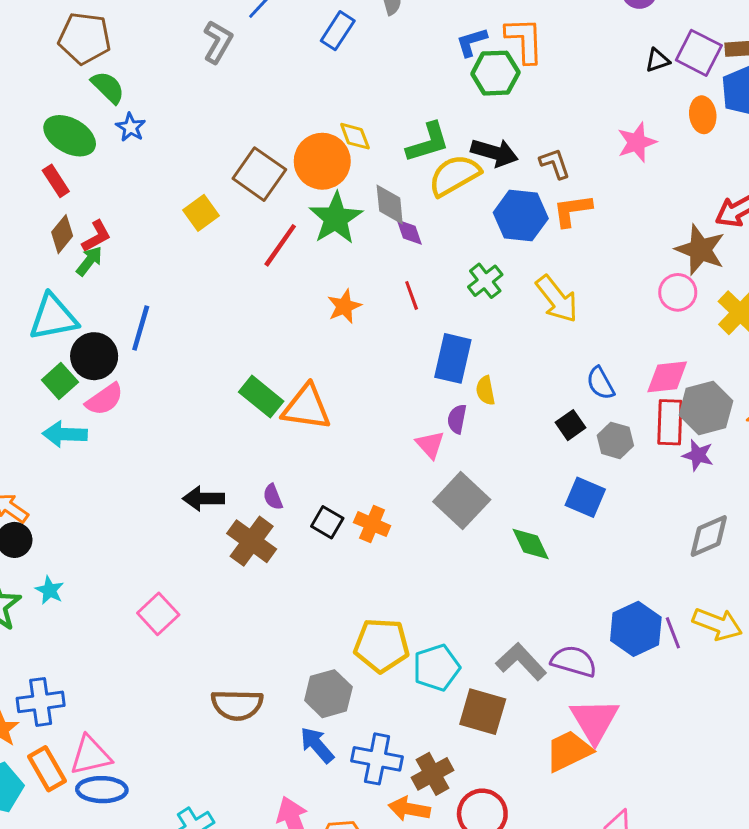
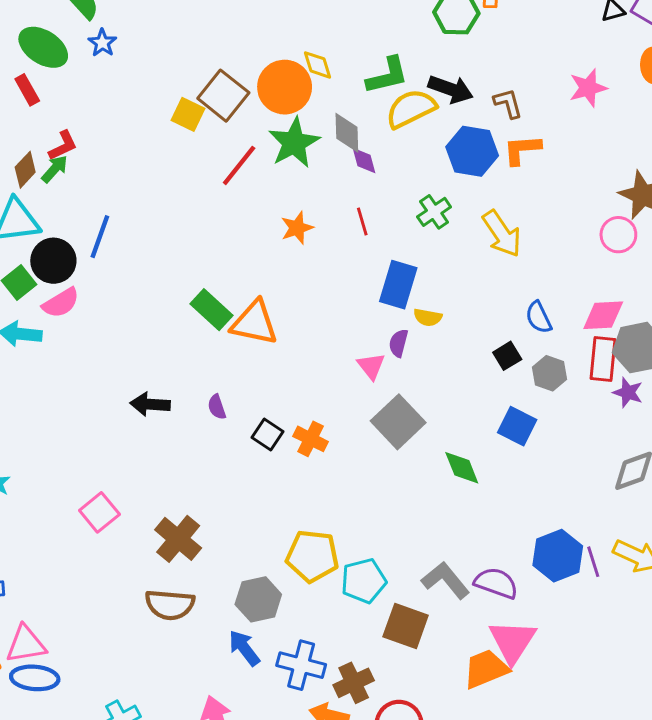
yellow square: (201, 213) -> (188, 114), moved, turned -32
brown diamond: (62, 234) -> (25, 170), moved
yellow semicircle: (486, 390) -> (428, 317), turned -72
brown cross: (252, 541) -> (178, 539), moved

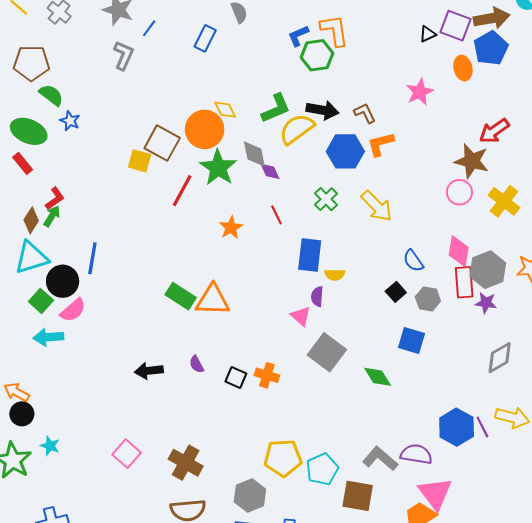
pink diamond: (603, 315) -> (459, 251), turned -68

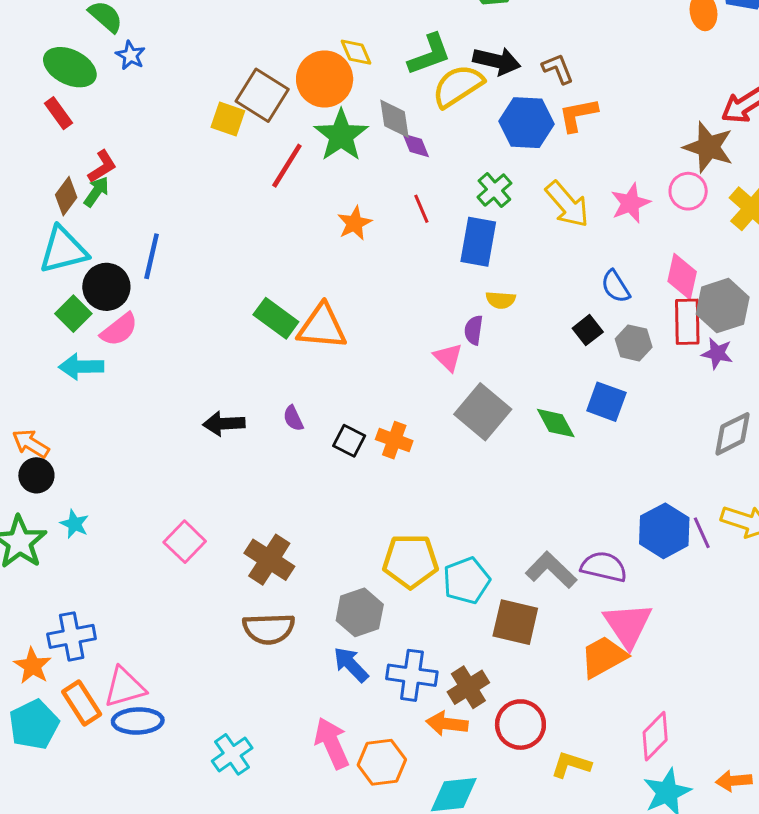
pink star: (420, 92) -> (630, 203), moved
blue rectangle: (310, 255) -> (478, 242), moved
green diamond: (378, 377) -> (556, 423), moved

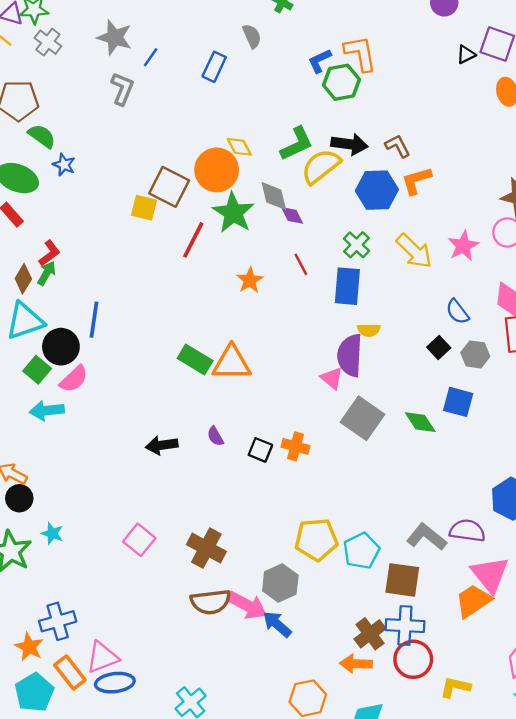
purple semicircle: (474, 330) -> (350, 355), size x1.8
blue cross: (412, 675) -> (405, 626), moved
pink arrow: (332, 743) -> (247, 605), moved, turned 147

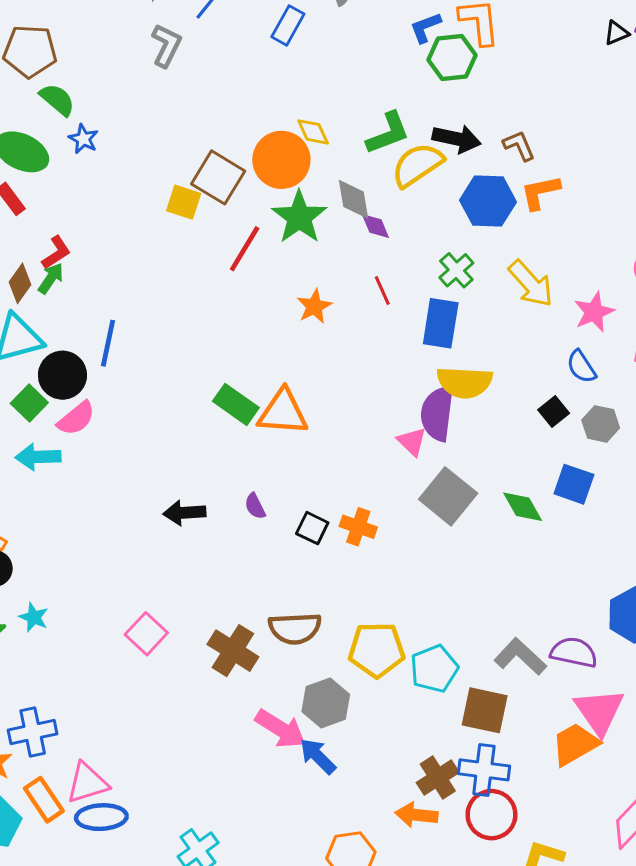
pink star: (463, 246) -> (594, 312), moved
yellow semicircle: (369, 330) -> (465, 382), size x1.8
brown semicircle: (211, 602) -> (295, 628), moved

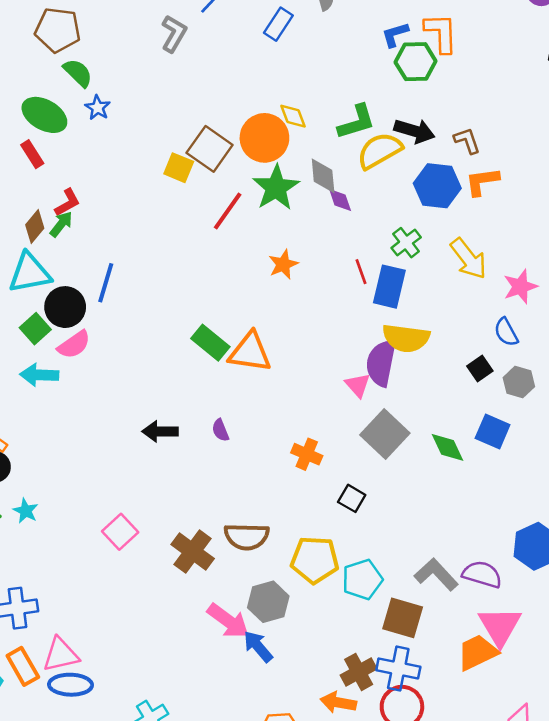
red line: (382, 290) -> (361, 272), moved
black square: (312, 528) -> (352, 498), moved

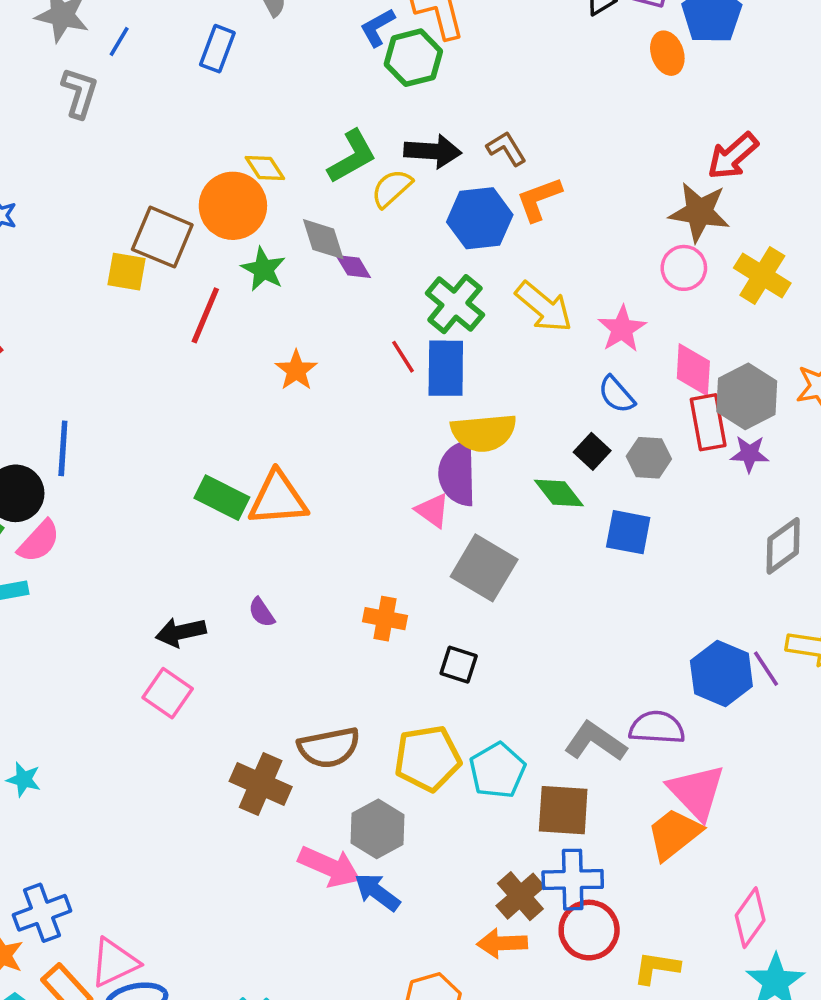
yellow semicircle: (380, 151) -> (392, 188), size x0.7
green star: (276, 188) -> (263, 269), size x0.7
green cross: (406, 243) -> (455, 304), size x1.4
green diamond: (448, 447) -> (559, 493), moved
pink square: (120, 532) -> (168, 693), moved

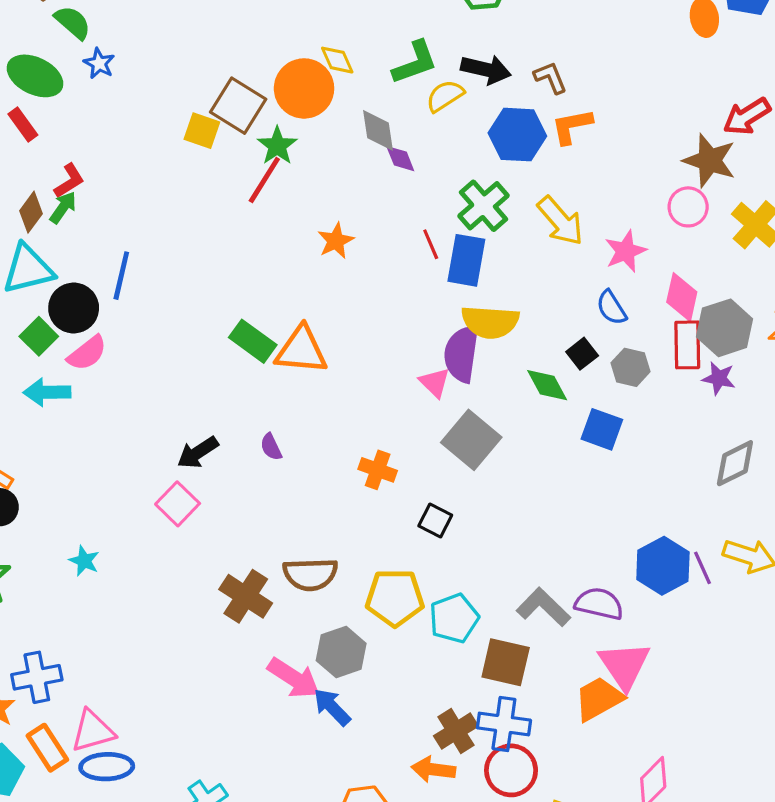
green star: (263, 269) -> (277, 146), moved
black arrow: (181, 632) -> (198, 453), turned -30
cyan star: (24, 779) -> (84, 561), moved

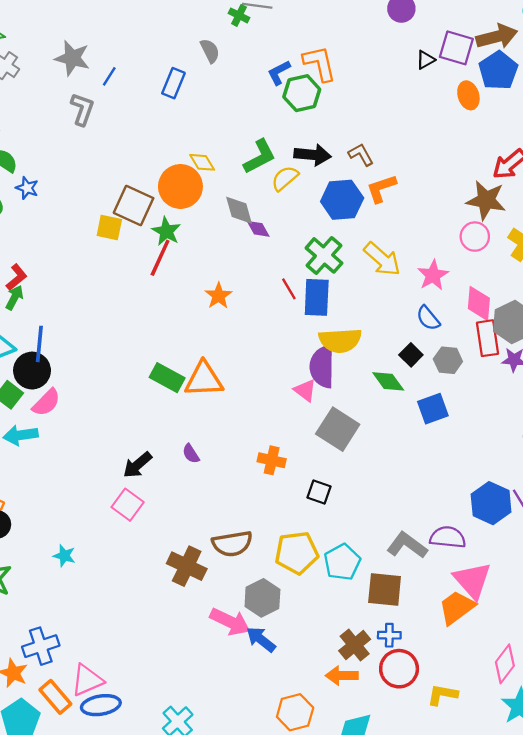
blue line: (121, 276) -> (39, 344), moved
blue square: (602, 429) -> (433, 409), turned -32
blue cross: (504, 724) -> (389, 635), size x0.6

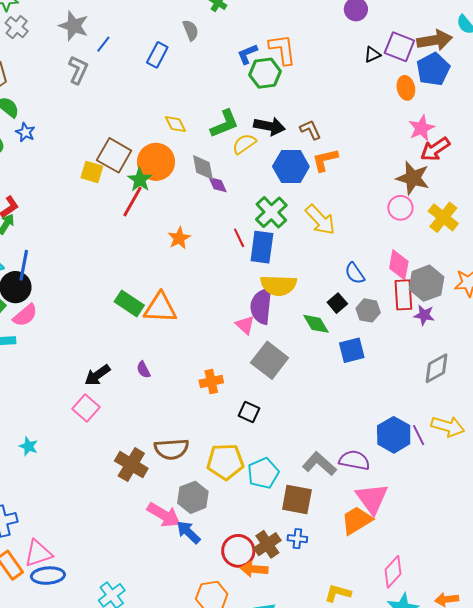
orange circle: (180, 186) -> (156, 162), moved
pink star: (433, 275) -> (421, 128), moved
orange cross: (272, 460) -> (211, 382), turned -30
red circle: (399, 669) -> (238, 551), moved

